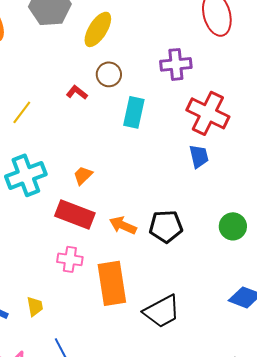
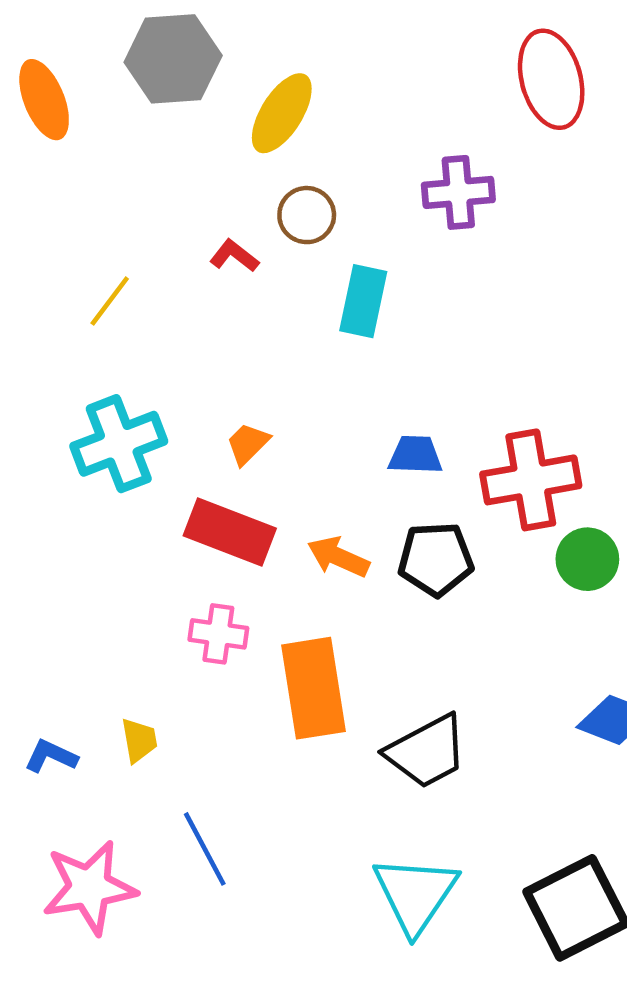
red cross: (208, 113) -> (531, 480), moved, turned -36
blue trapezoid: (199, 156) -> (415, 455), moved, turned -75

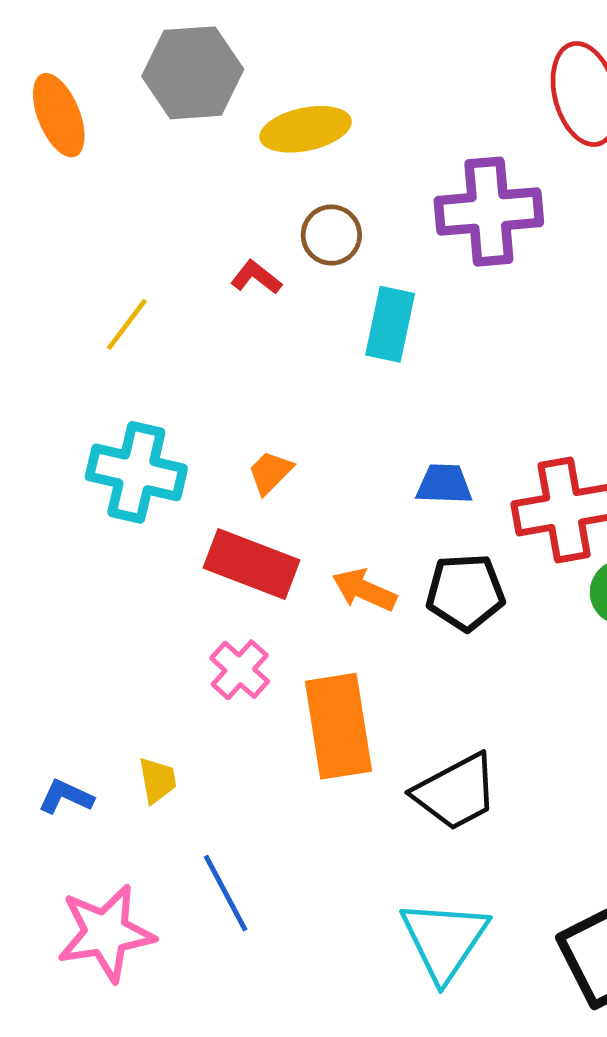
yellow ellipse: (282, 113) -> (306, 129), turned 46
purple cross: (458, 192) -> (489, 212), size x1.4
cyan cross: (119, 444) -> (136, 472), turned 34
pink cross: (218, 634) -> (240, 670), turned 34

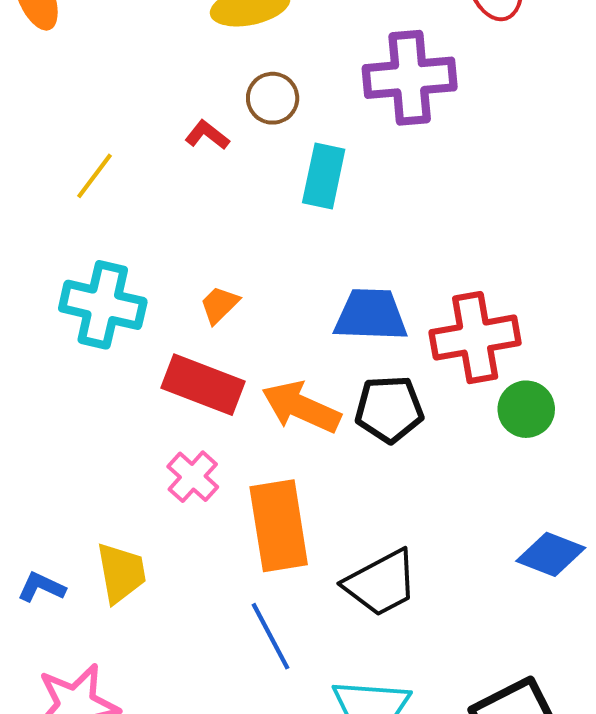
blue trapezoid: (444, 484) -> (371, 315), size x1.5
orange arrow: (364, 590) -> (301, 407), size x1.4
yellow trapezoid: (157, 780) -> (121, 573), size x1.5
blue line: (226, 893) -> (271, 636), moved

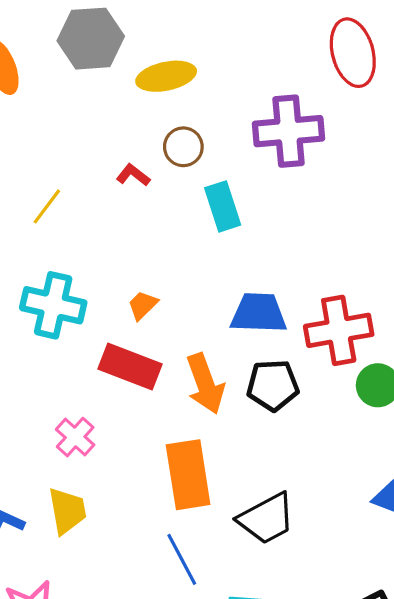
cyan rectangle: (324, 176) -> (223, 206), turned -30
orange arrow: (301, 407) -> (205, 384), turned -134
pink cross: (193, 477) -> (75, 437), moved

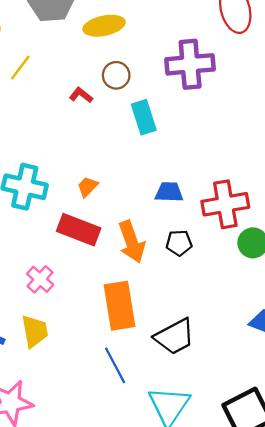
yellow line: (47, 206) -> (20, 68), moved
blue trapezoid: (259, 313) -> (169, 192), size x0.7
black pentagon: (273, 385) -> (179, 243), size x0.7

